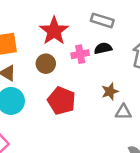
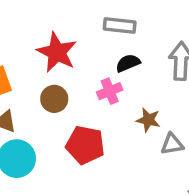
pink cross: (80, 54) -> (110, 91), moved
brown star: (110, 91) -> (148, 120), turned -30

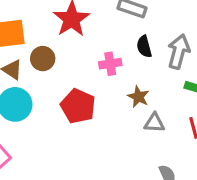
black semicircle: (128, 63) -> (144, 47), moved, turned -95
brown circle: (54, 99) -> (43, 59), moved

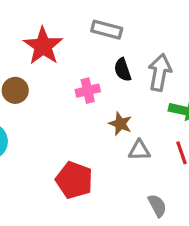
red pentagon: (78, 106) -> (74, 180), moved

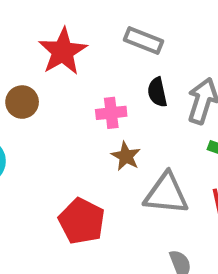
brown star: (120, 124) -> (126, 156), moved
gray triangle: (139, 150) -> (166, 194), size x1.6

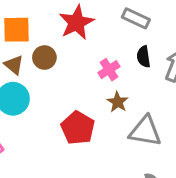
pink cross: (111, 113) -> (109, 70), turned -30
red pentagon: (82, 221) -> (78, 128), moved

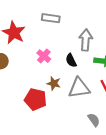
black semicircle: (144, 57) -> (71, 60), moved
brown star: (118, 102) -> (54, 83), moved

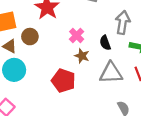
brown star: (54, 83) -> (82, 56), moved

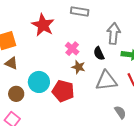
brown circle: (30, 37) -> (16, 94), moved
cyan circle: (14, 70) -> (39, 82), moved

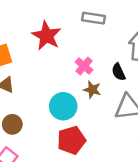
cyan circle: (39, 82) -> (63, 106), moved
red pentagon: (63, 91) -> (71, 140), moved, turned -30

